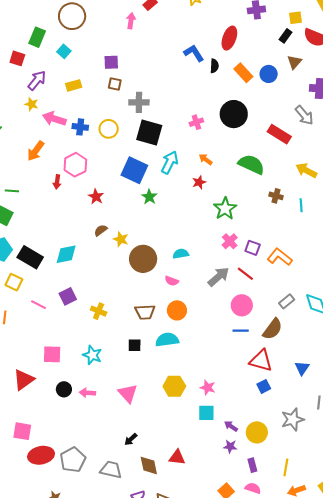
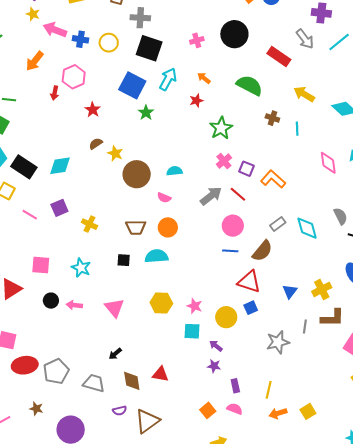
yellow circle: (257, 432) -> (226, 317), moved

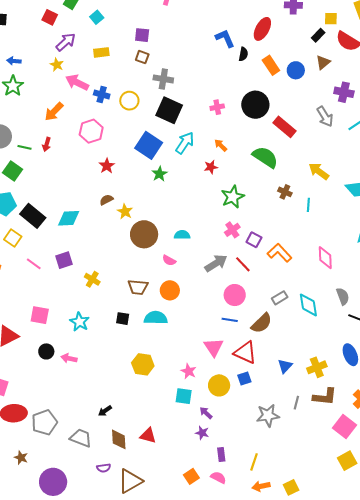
red rectangle: (279, 57) -> (284, 127), moved
red arrow: (55, 93) -> (47, 144), moved
pink diamond: (328, 163) -> (325, 258), moved
yellow hexagon: (161, 303) -> (143, 364), moved
pink triangle: (114, 308) -> (214, 347), moved

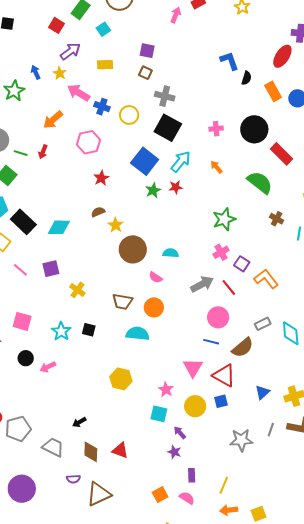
red ellipse: (262, 29) -> (282, 56), moved
blue arrow: (14, 61) -> (36, 72), moved, turned 56
red star: (211, 167) -> (176, 187), moved
black square: (123, 319) -> (89, 330), moved
pink arrow: (69, 358) -> (48, 367), turned -42

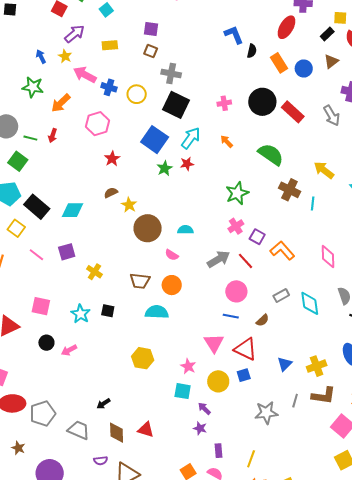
green star: (14, 91) -> (33, 87), moved, turned -30
red rectangle: (282, 154) -> (293, 112), moved
brown cross: (277, 219) -> (289, 190), size x1.5
brown semicircle: (243, 348) -> (263, 320), size x0.6

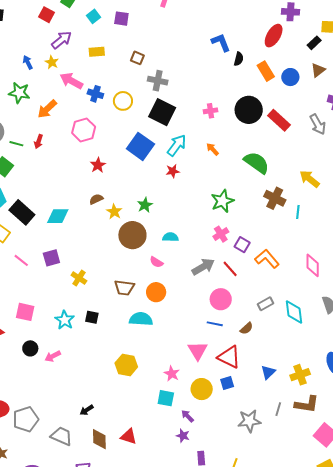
purple square: (151, 29) -> (121, 19), moved
green star: (165, 168) -> (145, 205), moved

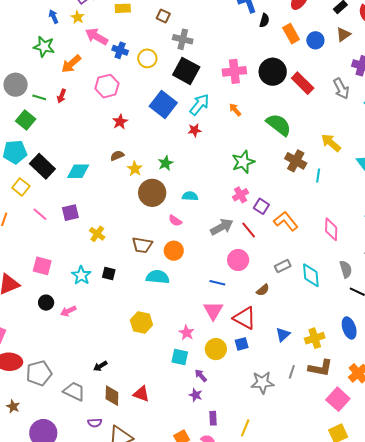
pink cross: (210, 111) -> (234, 71), size x1.6
blue line: (215, 324) -> (217, 283), moved

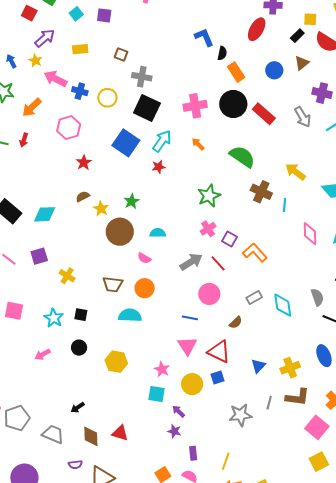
orange rectangle: (291, 34) -> (236, 72), moved
pink diamond: (331, 229) -> (310, 234), moved
black circle: (46, 303) -> (79, 348), moved

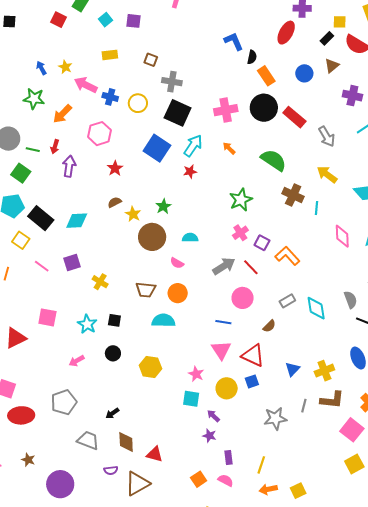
purple arrow: (45, 38) -> (69, 166), moved, turned -40
gray arrow: (303, 117) -> (327, 136), moved
gray pentagon: (17, 418) -> (64, 402), moved
red triangle: (120, 433) -> (155, 454), moved

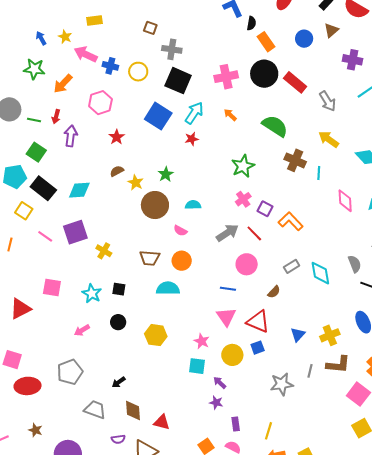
yellow rectangle: (110, 55) -> (94, 20), moved
green square: (21, 173) -> (36, 152), moved
purple square: (72, 262) -> (75, 232), size x1.4

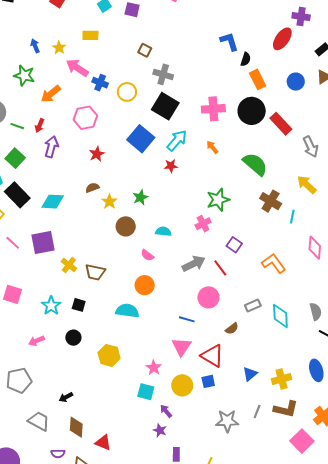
pink cross: (243, 199) -> (203, 224), moved
brown circle: (155, 205) -> (126, 226), size x0.7
orange L-shape: (291, 221) -> (274, 263), moved
brown trapezoid: (150, 258) -> (95, 272), moved

